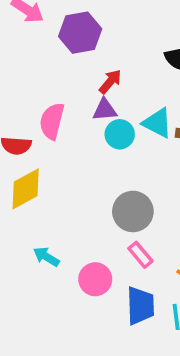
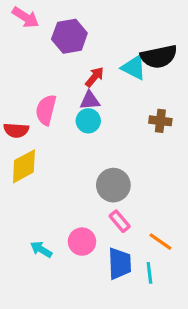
cyan triangle: (157, 123) -> (134, 68), moved
cyan circle: (120, 134) -> (88, 121), moved
cyan arrow: (46, 257) -> (41, 249), moved

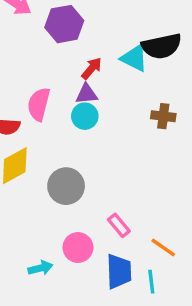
gray circle: (113, 185) -> (66, 186), moved
cyan arrow: (41, 249) -> (40, 268), moved, turned 135

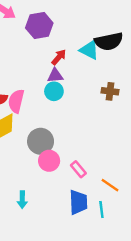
pink semicircle: (39, 104) -> (16, 101), moved
pink circle: (78, 248) -> (49, 161), moved
cyan arrow: (40, 268) -> (22, 200), turned 105

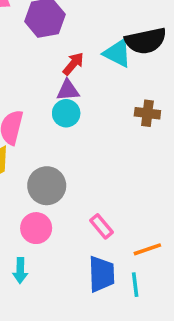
pink circle: (49, 161) -> (36, 228), moved
orange line: (110, 185) -> (147, 249), turned -54

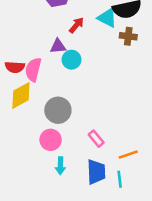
purple triangle: (68, 90) -> (58, 46), moved
brown cross: (147, 113) -> (128, 36), moved
cyan arrow: (20, 271) -> (60, 166), moved

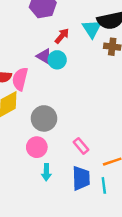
cyan triangle: (107, 18) -> (92, 29), turned 30
purple triangle: (58, 46) -> (44, 56), turned 35
cyan circle: (72, 60) -> (57, 60), moved

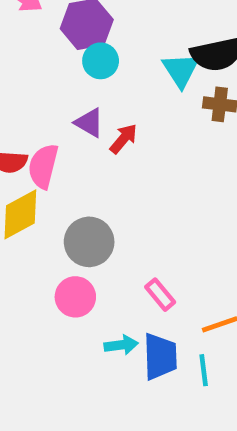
red arrow: (62, 36) -> (123, 139), moved
cyan circle: (57, 60) -> (101, 61), moved
cyan arrow: (46, 172) -> (121, 345), moved, turned -98

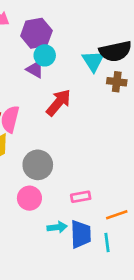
purple triangle: (89, 123) -> (35, 69), moved
red arrow: (123, 139) -> (59, 103), size x1.5
pink rectangle: (160, 295) -> (81, 197), turned -60

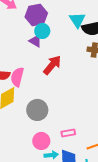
cyan triangle: (93, 61) -> (77, 20), moved
pink circle: (29, 198) -> (41, 141), moved

